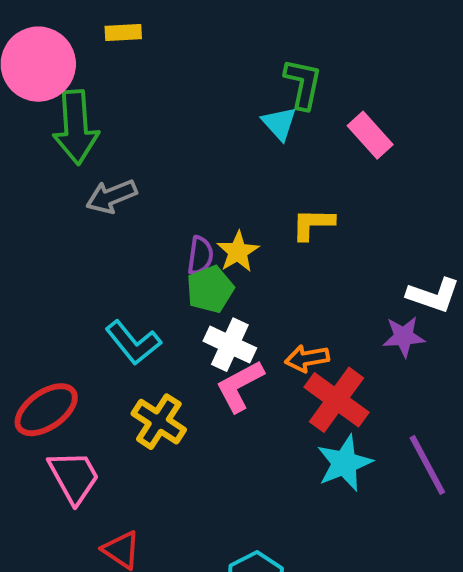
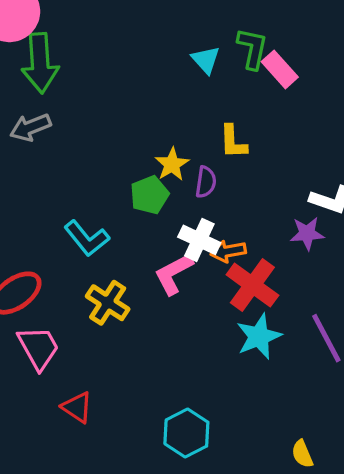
green L-shape: (303, 84) -> (252, 49), moved
gray arrow: (111, 196) -> (30, 127), moved
yellow L-shape: (313, 224) -> (233, 142), turned -93
purple semicircle: (200, 256) -> (206, 182), moved
white cross: (230, 345) -> (199, 240), moved

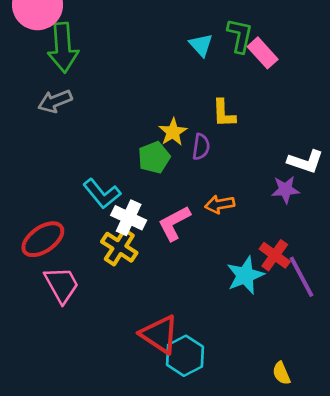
white cross: (199, 240) -> (129, 218), moved
red cross: (252, 285) -> (275, 255), moved, size x0.7
red triangle: (77, 407) -> (159, 334), moved, size x1.5

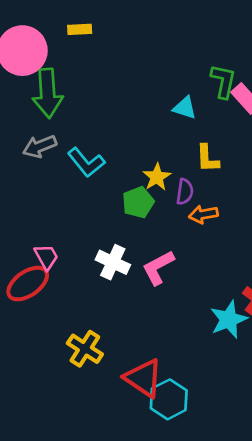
cyan triangle: (201, 45) -> (185, 108), moved, turned -30
cyan L-shape: (102, 194) -> (86, 162), moved
orange arrow: (220, 204) -> (203, 214), moved
yellow cross: (119, 247) -> (85, 349), moved
pink trapezoid: (62, 285) -> (46, 257), moved, size x0.7

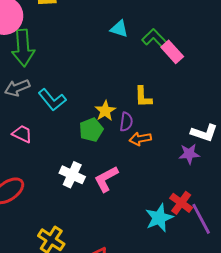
green L-shape: (223, 81) -> (155, 39), turned -56
cyan triangle: (185, 108) -> (119, 29), moved
pink trapezoid: (46, 257) -> (22, 134), moved, turned -35

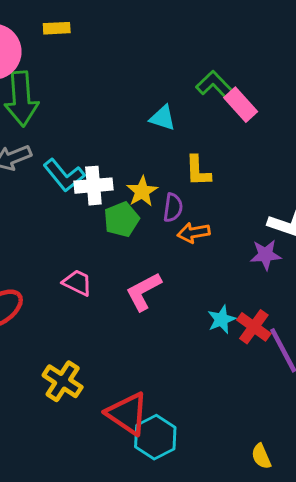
cyan triangle: (119, 29) -> (163, 118), moved
pink trapezoid: (22, 134) -> (77, 283), moved
white cross: (72, 175) -> (93, 186), moved, turned -30
cyan star: (159, 218) -> (221, 319), moved, size x0.7

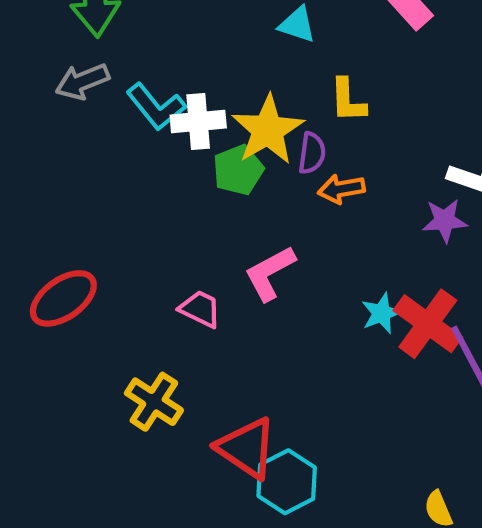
yellow star: (142, 191) -> (268, 130), size x1.6
pink trapezoid: (77, 283) -> (200, 309), moved
red cross: (254, 327) -> (428, 324), size x1.4

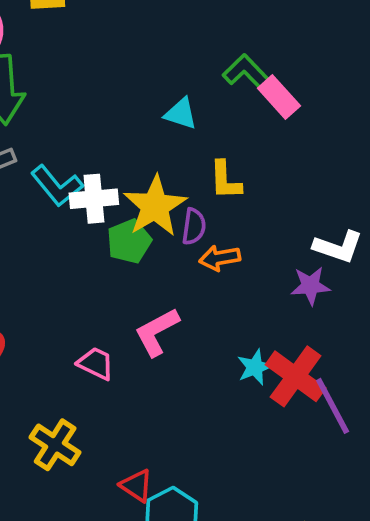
red triangle: (247, 448) -> (136, 486), size x0.6

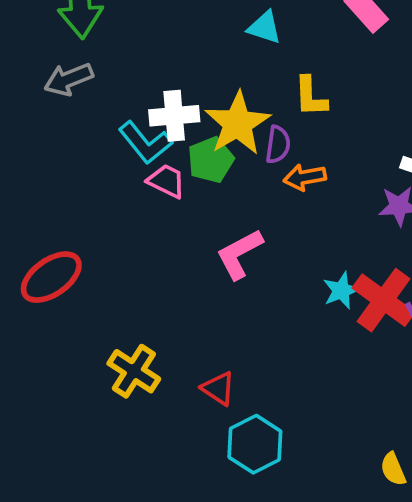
cyan L-shape: (57, 186) -> (145, 143), moved
pink trapezoid: (96, 363) -> (166, 181), moved
red triangle: (136, 486) -> (218, 388), moved

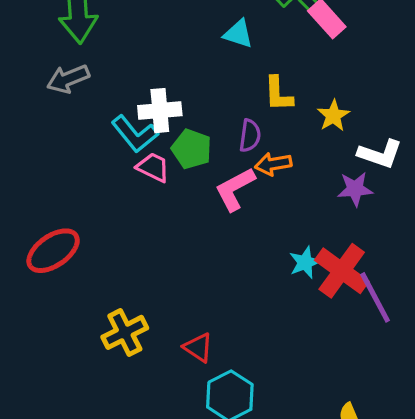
yellow star: (238, 123) -> (333, 116), moved, size x0.6
green pentagon: (211, 160) -> (192, 149), turned -30
pink L-shape: (239, 254) -> (235, 189), moved
yellow cross: (134, 371) -> (125, 332), turned 30

